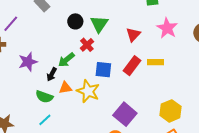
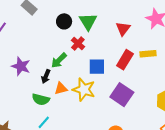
purple star: (28, 62) -> (21, 66), turned -30
purple square: (125, 114) -> (122, 95), moved

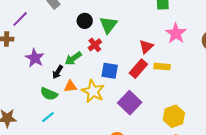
red triangle: (123, 29) -> (146, 47), moved

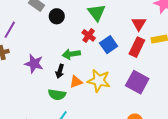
black circle: (85, 21) -> (57, 16), moved
green arrow: (73, 58) -> (71, 54), turned 42
blue square: (110, 71) -> (109, 45), moved, turned -30

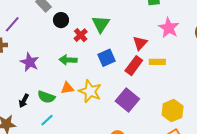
red cross: (89, 35) -> (81, 35), moved
black arrow: (60, 71) -> (24, 101), moved

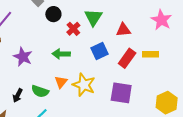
red triangle: (140, 43) -> (123, 30), moved, turned 42
orange triangle: (67, 88) -> (61, 82), turned -40
purple square: (127, 100) -> (121, 93), turned -30

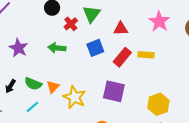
orange triangle: (61, 82) -> (53, 87), moved
yellow star: (84, 85) -> (74, 97), moved

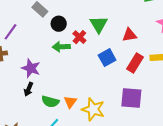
green arrow: (57, 48) -> (61, 47), moved
black arrow: (10, 86) -> (29, 89), moved

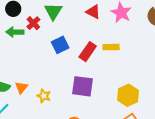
red triangle: (129, 35) -> (93, 12), moved, turned 35
yellow star: (93, 109) -> (44, 96), size x0.6

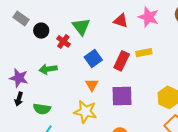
green arrow: (15, 32) -> (48, 69), moved
orange triangle: (21, 87) -> (92, 85), moved
yellow star: (44, 96) -> (85, 112), size x1.6

